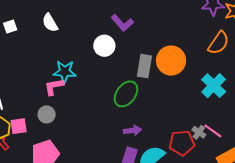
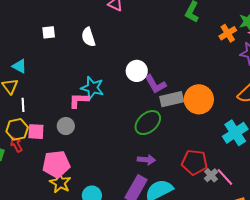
purple L-shape: (122, 23) -> (155, 84), moved
gray rectangle: (144, 66) -> (172, 99), turned 55
red pentagon: (182, 143) -> (194, 162), moved

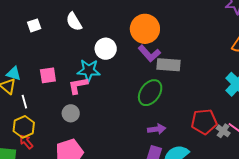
cyan triangle: (19, 66) -> (14, 74), moved
white circle: (137, 71) -> (106, 49), moved
gray rectangle: (172, 99) -> (168, 65), turned 30
orange circle: (199, 99) -> (145, 29), moved
pink square: (36, 132) -> (48, 75), moved

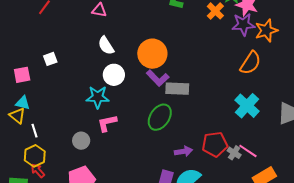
white semicircle: (74, 22) -> (106, 46), moved
white square: (34, 25) -> (50, 59), moved
pink square: (48, 75) -> (22, 75), moved
pink L-shape: (78, 85) -> (107, 123), moved
purple arrow: (157, 129) -> (183, 151), moved

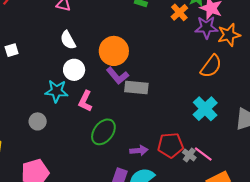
green ellipse: (160, 117) -> (103, 132), moved
pink L-shape: (107, 123) -> (85, 101), moved, turned -55
gray circle: (81, 141) -> (38, 121), moved

